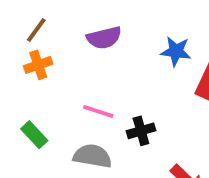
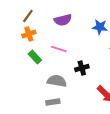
pink line: (98, 111) -> (59, 49), moved
green rectangle: (34, 135) -> (35, 57), moved

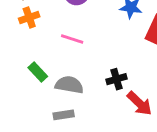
green rectangle: (35, 57) -> (38, 72), moved
black cross: (82, 68) -> (117, 79), moved

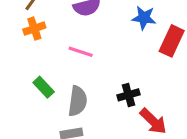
gray semicircle: (69, 85) -> (78, 101), turned 88

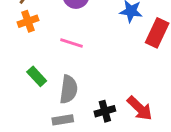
black cross: (128, 95) -> (105, 111), moved

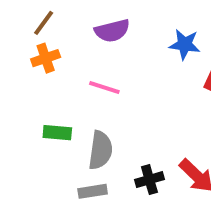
green rectangle: (37, 76) -> (57, 133), turned -42

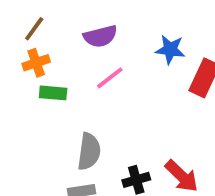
pink line: (104, 87) -> (110, 78), moved, turned -56
green rectangle: (57, 133) -> (53, 93), moved

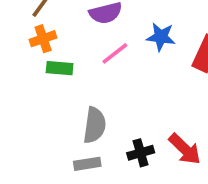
blue star: (170, 50) -> (161, 37), moved

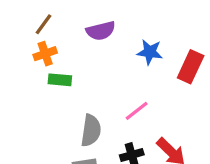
pink line: (115, 53) -> (137, 111), moved

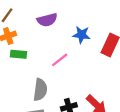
pink line: (137, 111) -> (60, 60), moved

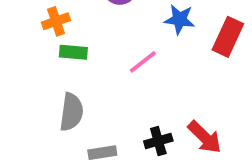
gray semicircle: (40, 90) -> (71, 112), moved

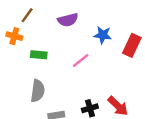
orange cross: (56, 21) -> (14, 36), moved, turned 35

